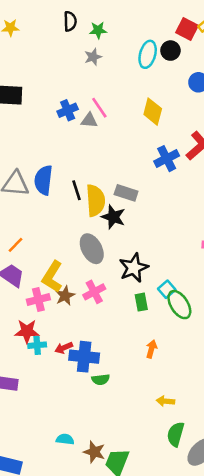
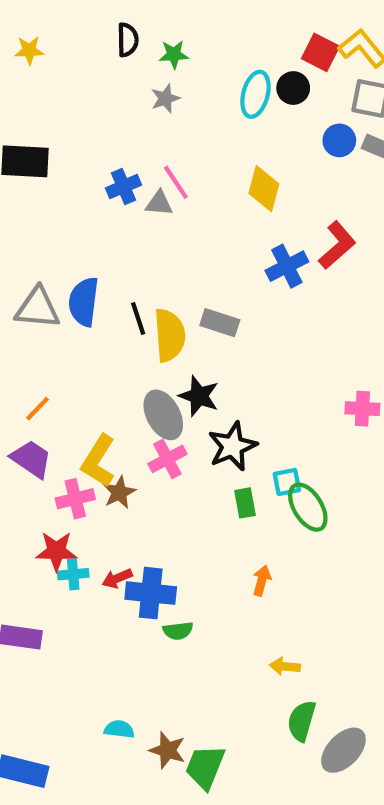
black star: (113, 217) -> (199, 396), moved
cyan square: (167, 289) -> (287, 482), turned 30
pink cross: (94, 292) -> (167, 459), moved

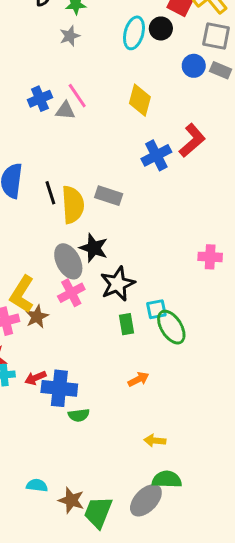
orange arrow: (262, 580) -> (138, 379), turned 48
green semicircle: (302, 721) -> (167, 479), turned 76
gray ellipse: (343, 750) -> (146, 500), moved

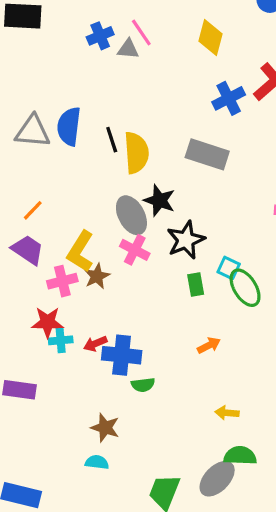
gray rectangle: (109, 196) -> (207, 154), moved, size x1.4
pink cross: (71, 293) -> (135, 250), turned -35
cyan square: (156, 309) -> (229, 268), turned 36
brown star: (71, 500) -> (105, 428), moved

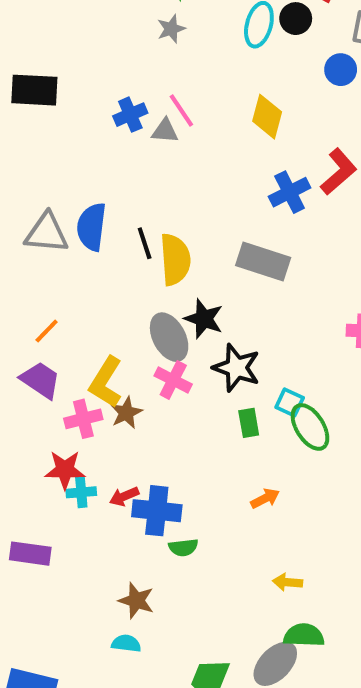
black star: (186, 240) -> (236, 368), turned -30

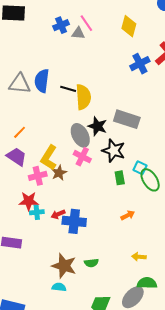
black line: (145, 243) -> (68, 89), turned -56
gray rectangle: (263, 262) -> (127, 119), moved
green semicircle: (183, 547) -> (91, 263), moved
brown star: (136, 601) -> (64, 266), size x1.4

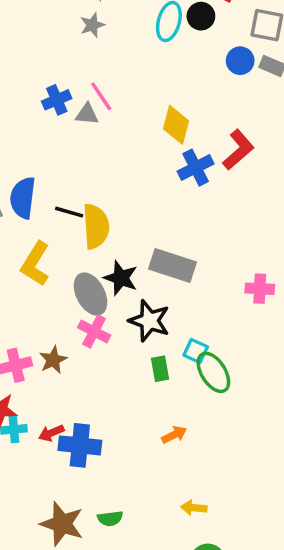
yellow diamond: (129, 26) -> (176, 125), moved
yellow L-shape: (49, 158) -> (35, 264), moved

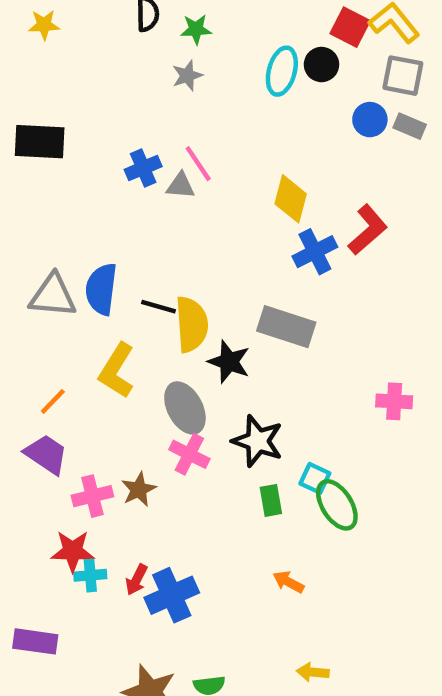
gray rectangle: (172, 266) -> (286, 327), moved
black star: (121, 278) -> (229, 362), moved
red arrow: (51, 433) -> (137, 580), turned -40
orange arrow: (174, 435) -> (288, 582), turned -125
blue cross: (80, 445) -> (172, 595), turned -30

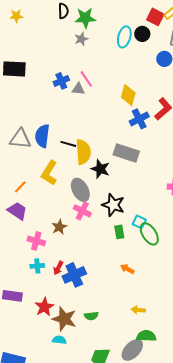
green star: (196, 29) -> (85, 18), size x1.5
pink cross: (92, 496) -> (36, 241), moved, turned 30
red star: (73, 551) -> (44, 307), moved, turned -30

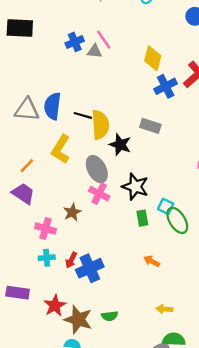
gray rectangle: (126, 153) -> (150, 126), size x0.7

